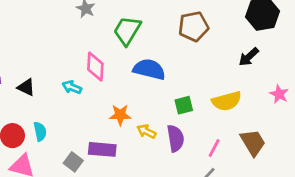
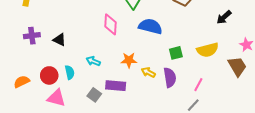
cyan arrow: (72, 87) -> (93, 61), moved
brown trapezoid: (253, 143) -> (237, 66), moved

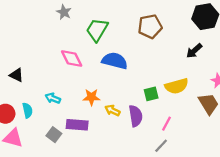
pink diamond: (111, 24) -> (72, 59), turned -30
green square: (176, 53) -> (151, 94), moved

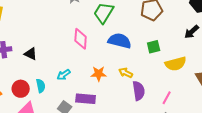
pink diamond: (72, 59) -> (81, 39), turned 30
green square: (151, 94) -> (154, 47), moved
cyan arrow: (53, 98) -> (64, 75), turned -56
yellow arrow: (112, 110) -> (126, 73), moved

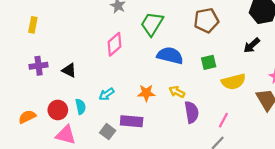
pink diamond: (81, 39) -> (115, 44), moved, turned 45

